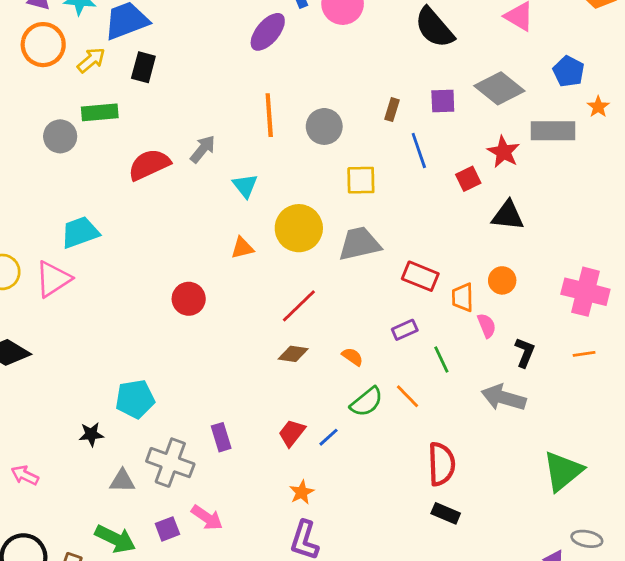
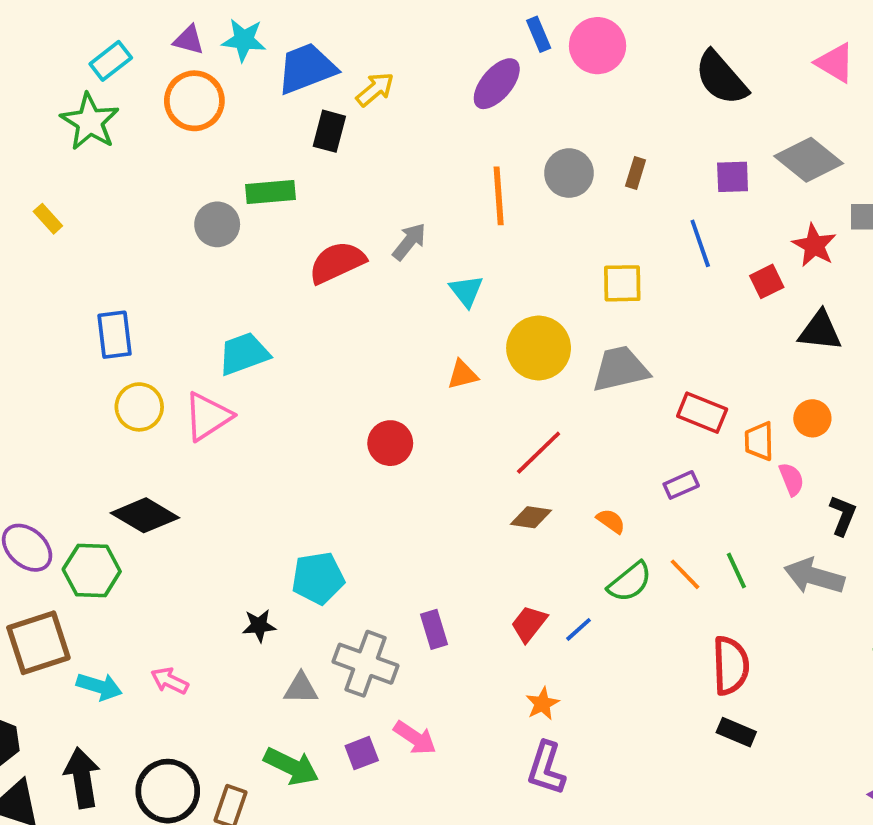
yellow arrow: (91, 60) -> (375, 89), moved
brown rectangle: (392, 110) -> (636, 173), moved
gray circle: (324, 126) -> (569, 173), moved
green line: (441, 359) -> (736, 570), moved

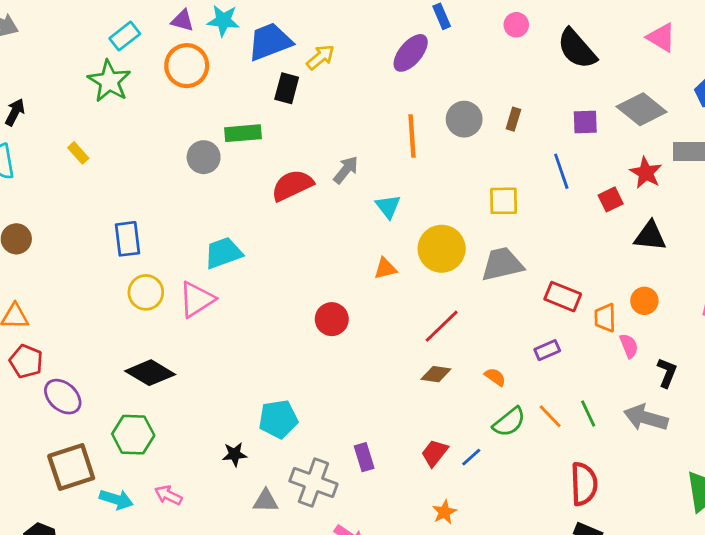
pink circle: (598, 46) -> (516, 25), moved, size x0.6
green hexagon: (92, 570) -> (133, 435), moved

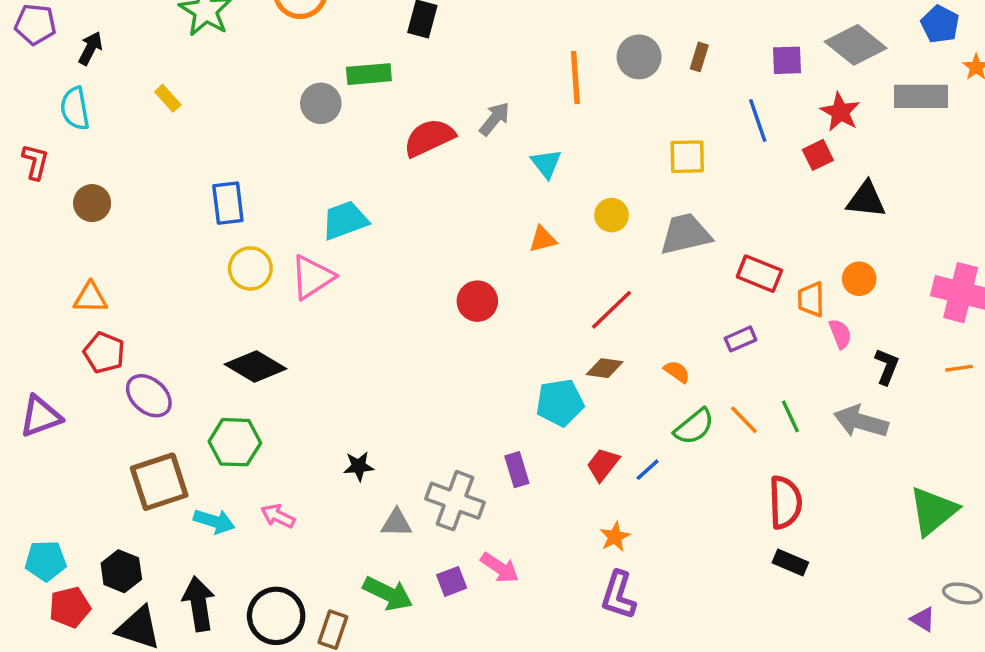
red star: (646, 173) -> (840, 112), moved
yellow circle: (442, 249) -> (611, 215), size x0.6
cyan pentagon: (278, 419) -> (560, 403), moved

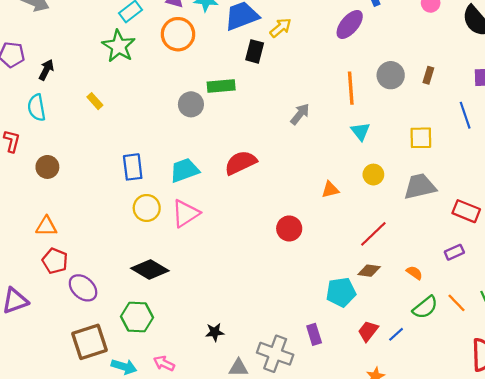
red semicircle: (429, 138) -> (241, 163), moved
cyan triangle: (546, 164) -> (360, 131), moved
cyan trapezoid: (345, 220) -> (184, 170), moved

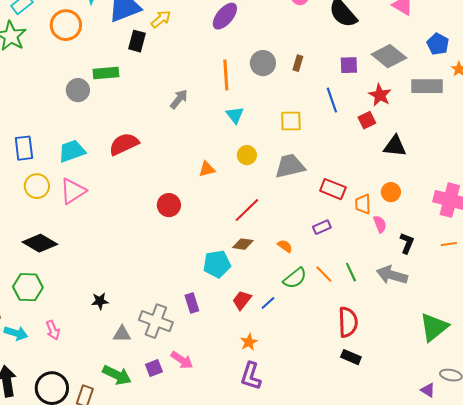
pink arrow: (164, 363) -> (53, 330), turned -138

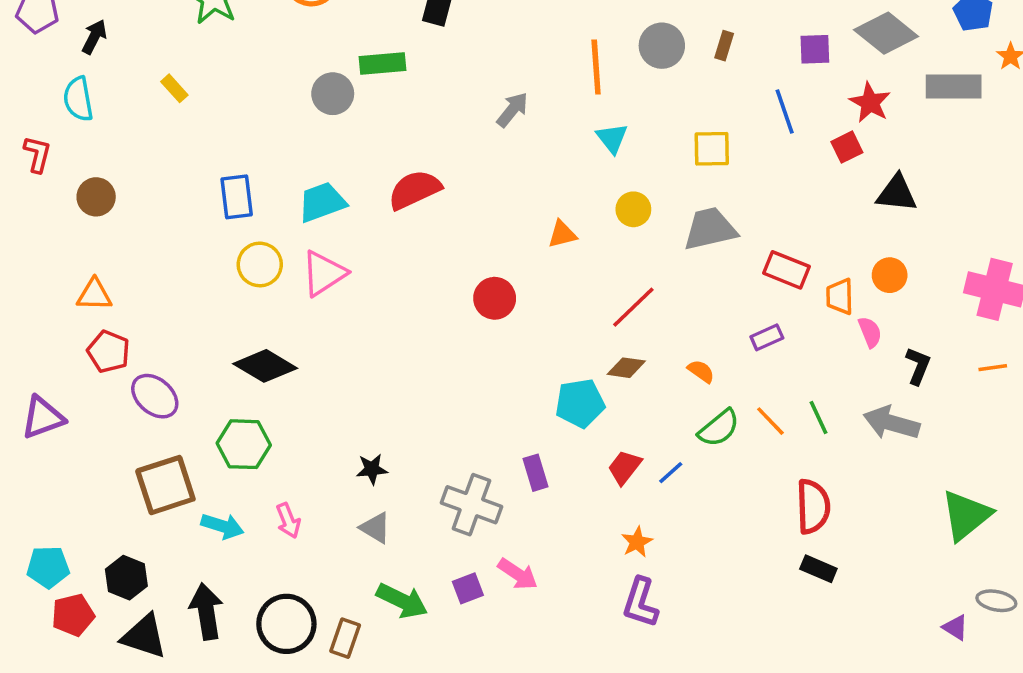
gray triangle: (122, 334) -> (375, 528), moved, turned 30

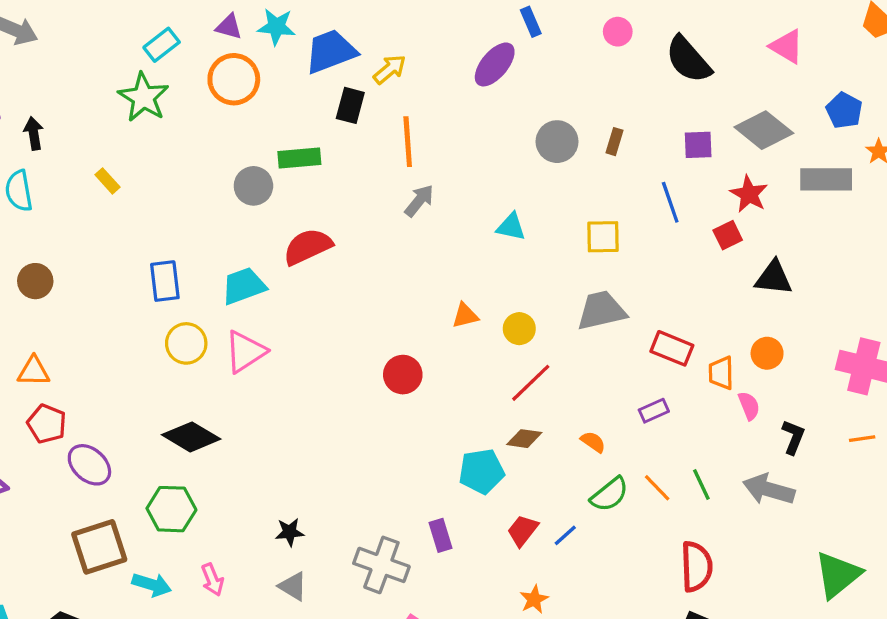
black arrow: (94, 37) -> (34, 133), turned -36
orange line: (596, 67) -> (408, 142), moved
cyan triangle: (612, 138) -> (511, 227), turned -40
red semicircle: (415, 190) -> (308, 247), moved
yellow circle: (633, 209) -> (519, 329), moved

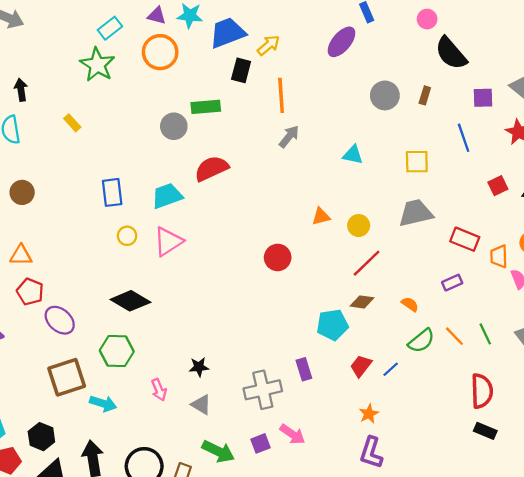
black semicircle: (688, 60) -> (451, 53), moved
red square: (728, 235) -> (498, 186), moved
yellow circle: (186, 343) -> (127, 236), size x0.7
gray cross: (381, 565) -> (263, 390), turned -33
pink arrow: (212, 580) -> (159, 390), moved

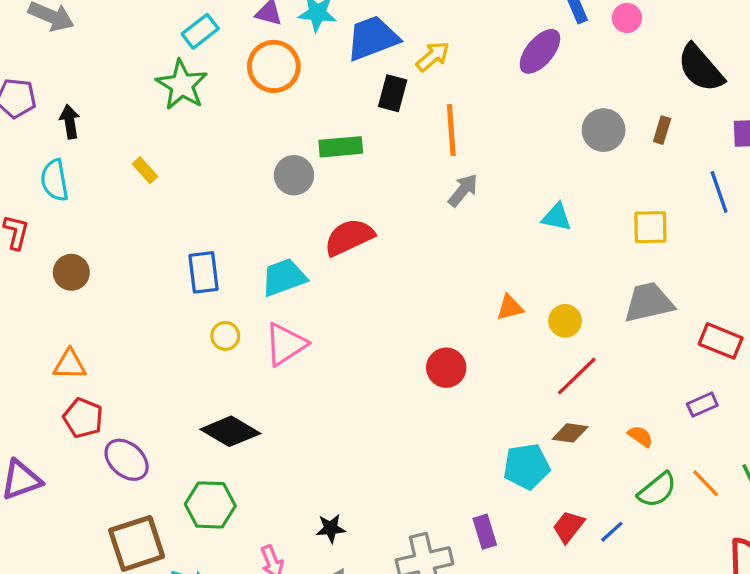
pink circle: (427, 19) -> (627, 18), moved

